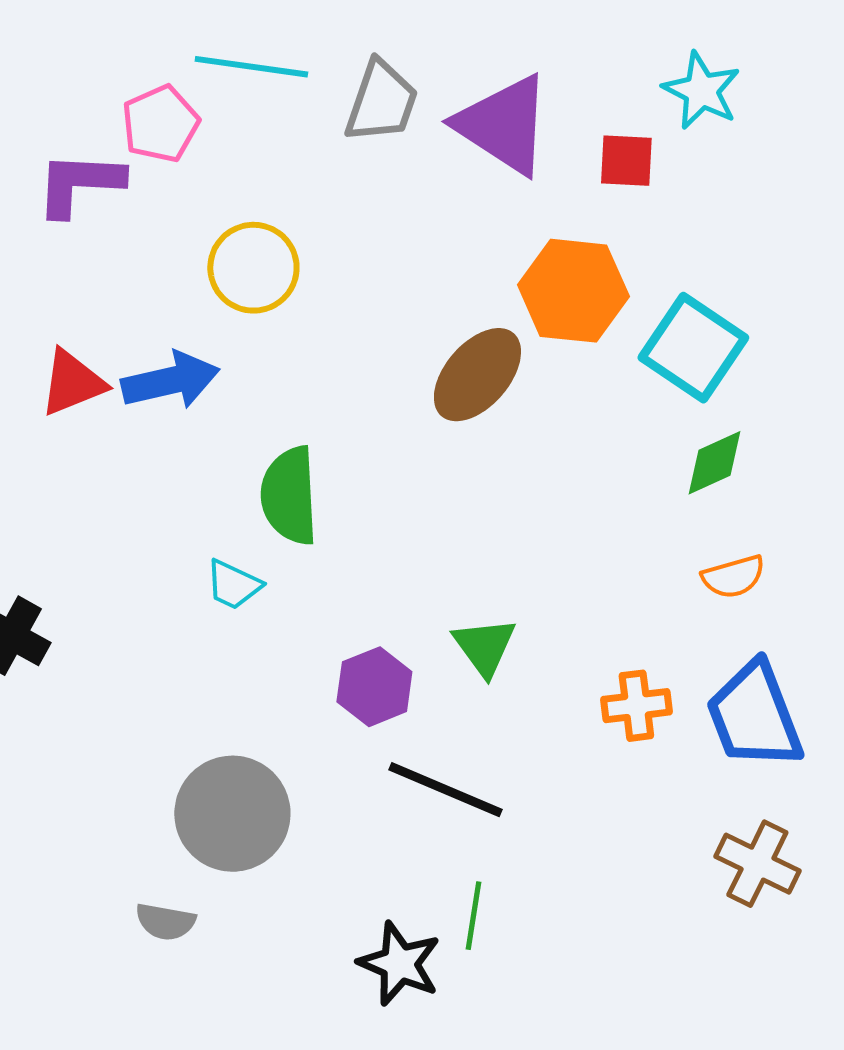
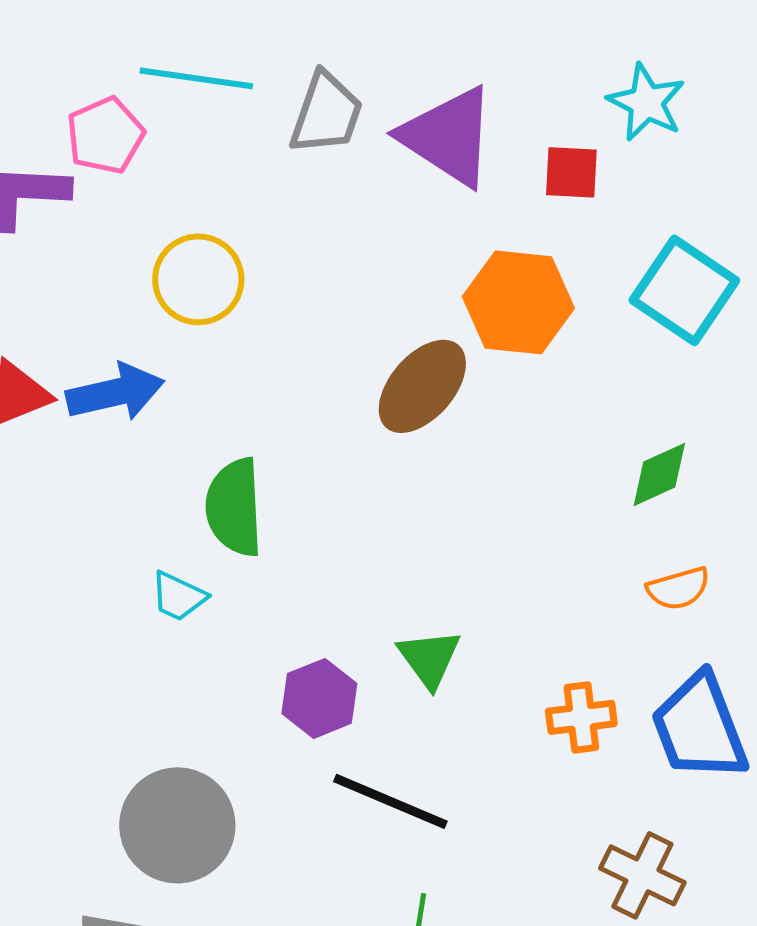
cyan square: (693, 348) -> (684, 290), moved
brown cross: (757, 864) -> (642, 875), moved

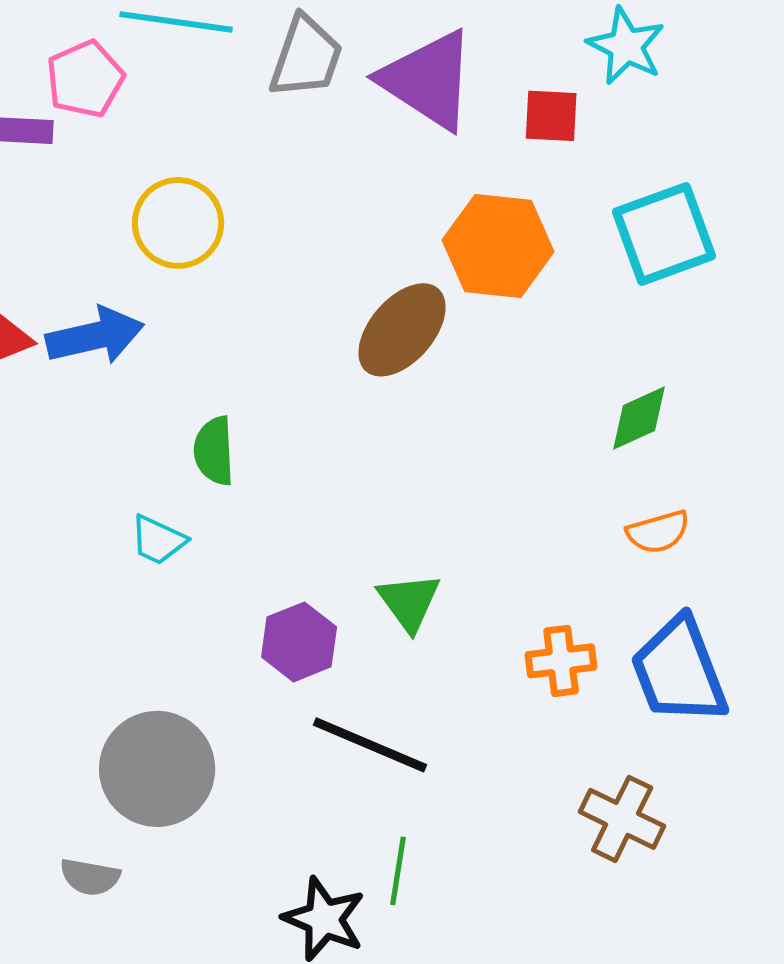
cyan square: (684, 290) -> (664, 234), turned 36
green semicircle: (234, 507) -> (214, 451), size x0.7

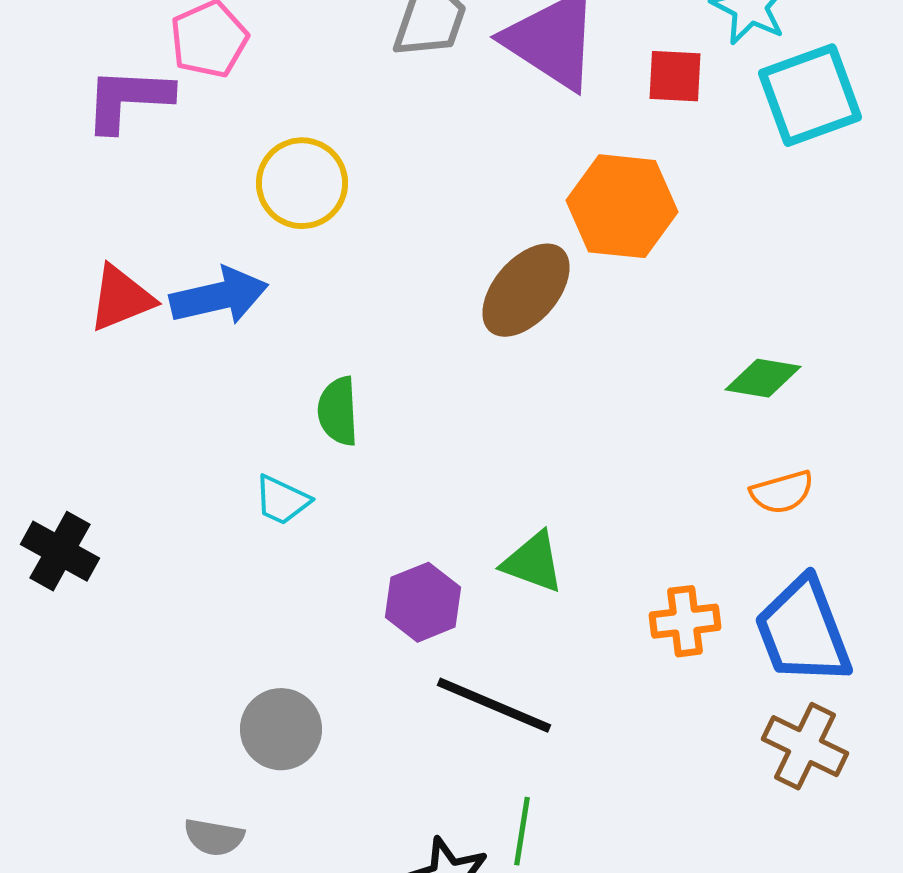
cyan square: (664, 234) -> (810, 95), moved
green diamond: (639, 418) -> (763, 378), turned 34
green triangle: (409, 602) -> (533, 562), turned -34
gray circle: (157, 769) -> (281, 729), size x0.7
brown cross: (622, 819) -> (805, 746), moved

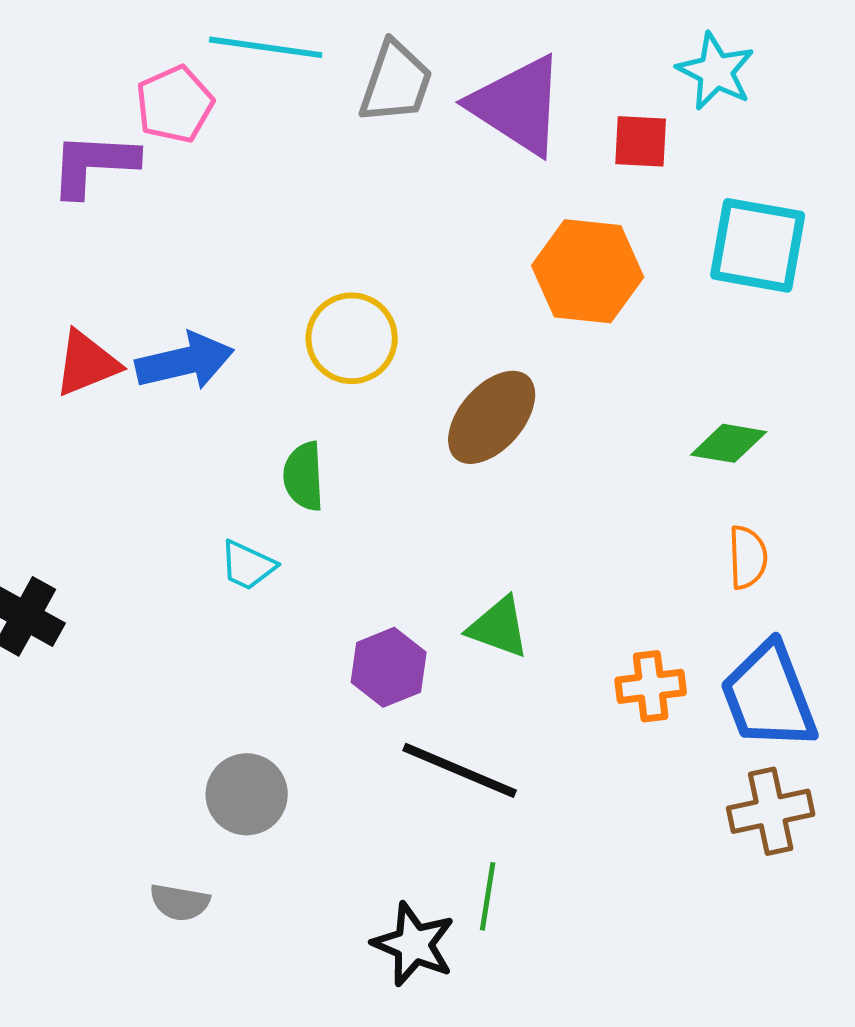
cyan square: (810, 95) -> (758, 245), moved, turned 30
yellow circle: (302, 183) -> (352, 338), moved
brown ellipse: (526, 290) -> (492, 417), moved
orange semicircle: (782, 492) -> (748, 557), turned -76
brown cross: (805, 746) -> (771, 811), turned -38

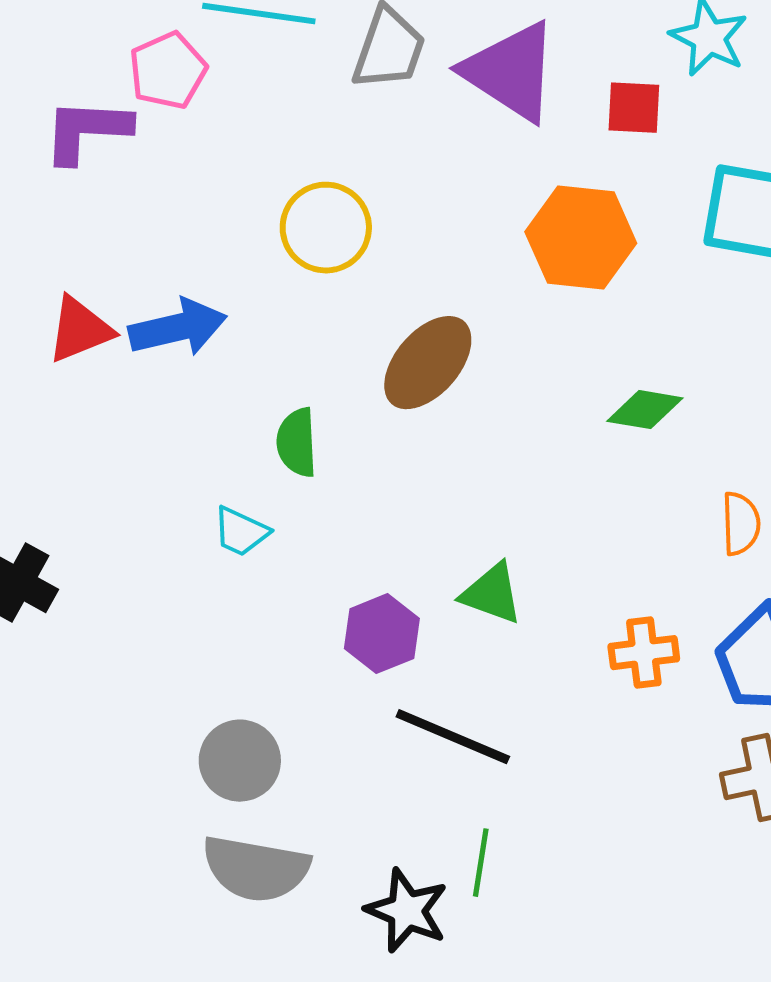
yellow circle: (352, 338) -> (326, 228), moved
brown ellipse: (492, 417) -> (428, 363), moved
green diamond: (729, 443) -> (645, 410), moved
gray semicircle: (180, 902) -> (256, 869), moved, size x1.8

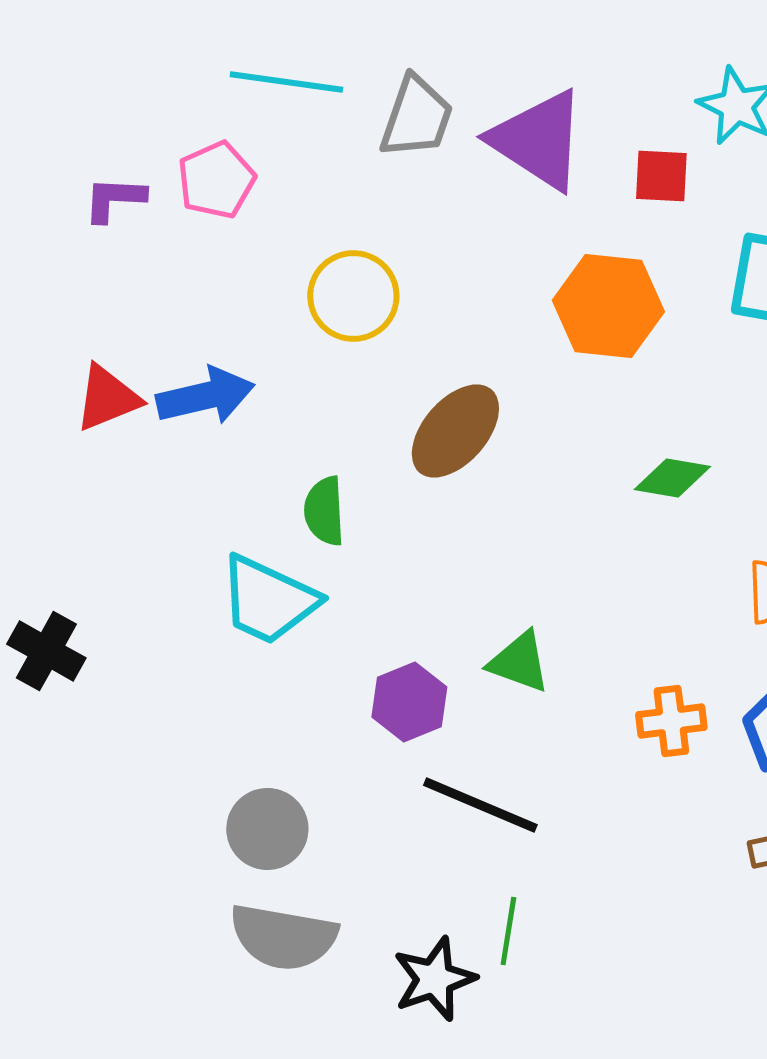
pink pentagon: (168, 71) -> (216, 180), moved
purple L-shape: (87, 131) -> (114, 199), size x0.7
cyan trapezoid: (241, 532) -> (268, 600), size x1.8
black star: (407, 911) -> (434, 979), turned 30

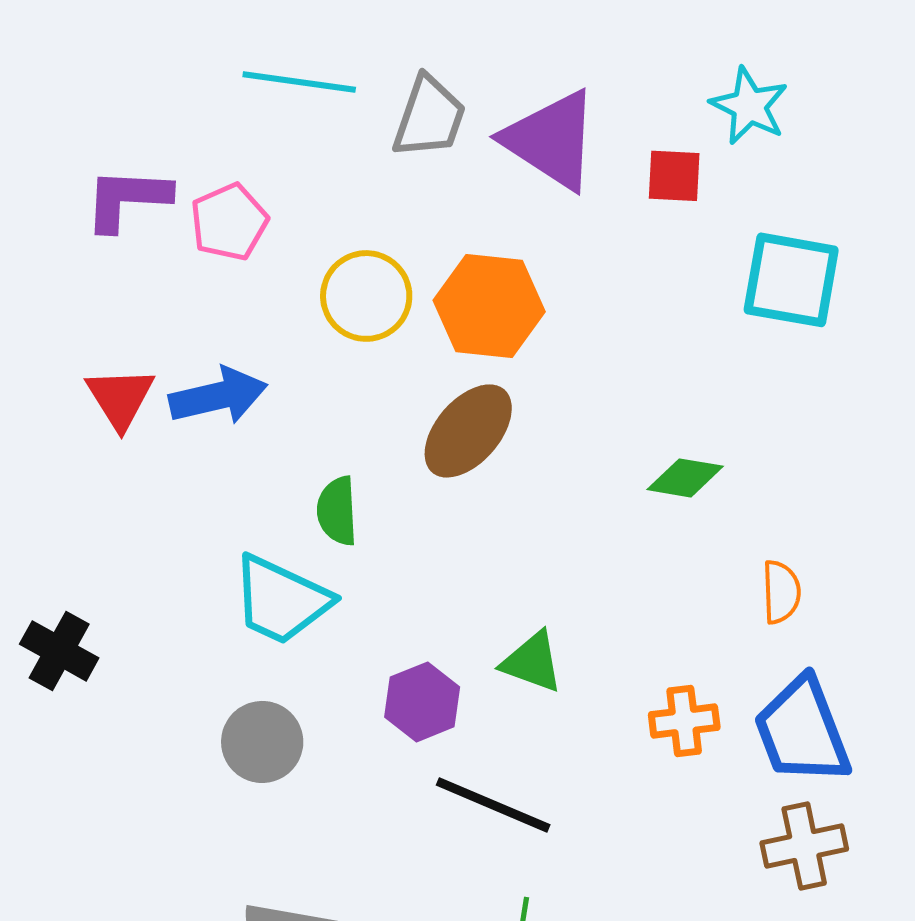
pink pentagon: (216, 180) -> (229, 222), moved
purple L-shape: (114, 199) -> (127, 199), size x1.4
orange hexagon: (608, 306) -> (489, 306), moved
red triangle: (107, 398) -> (120, 398), turned -40
gray circle: (267, 829) -> (262, 742), moved

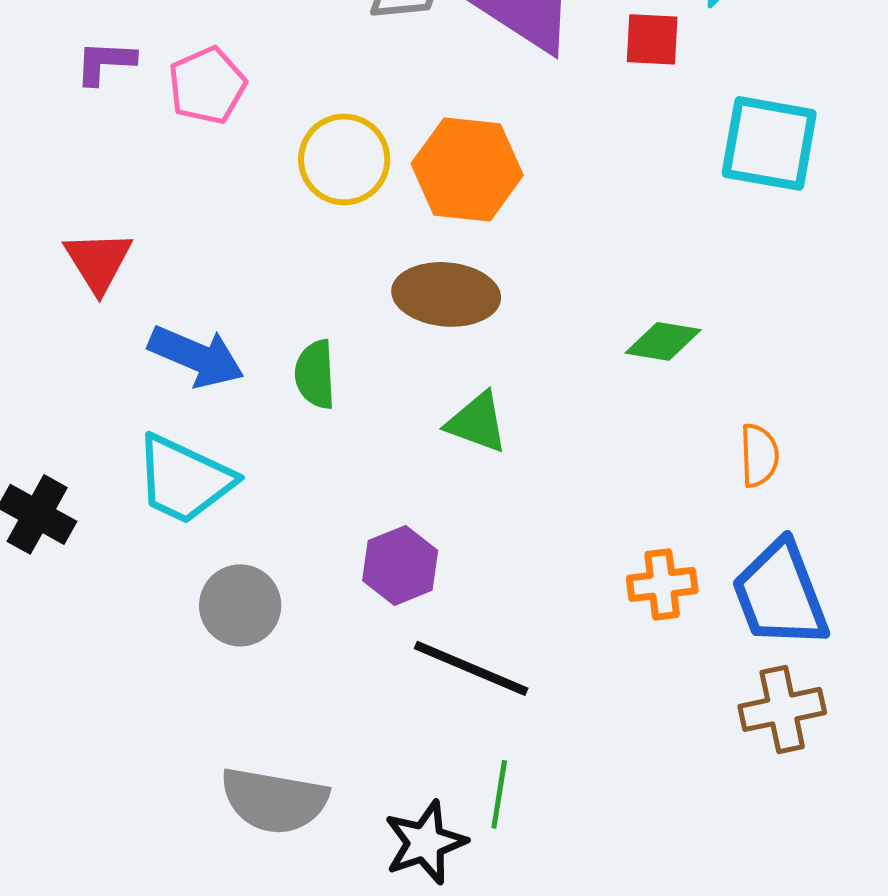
purple L-shape: (127, 199) -> (105, 62), size x0.7
blue arrow: (218, 396) -> (196, 356), moved, turned 36
brown ellipse: (468, 431) -> (446, 294), turned 54
cyan trapezoid: (281, 600) -> (184, 479), moved
green triangle: (532, 662) -> (477, 422), moved

